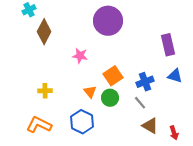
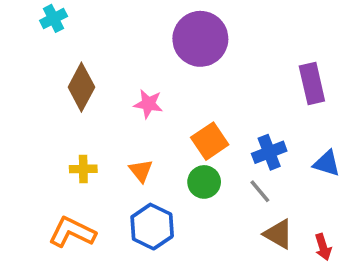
brown diamond: (44, 32) -> (81, 87), moved
blue triangle: (175, 76) -> (327, 163), moved
orange triangle: (90, 92) -> (141, 171), moved

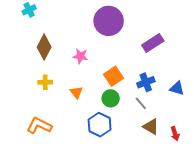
purple rectangle: (312, 83) -> (153, 43), moved, turned 70
yellow cross: (83, 169) -> (45, 82), moved
blue hexagon: (152, 227) -> (100, 125), moved

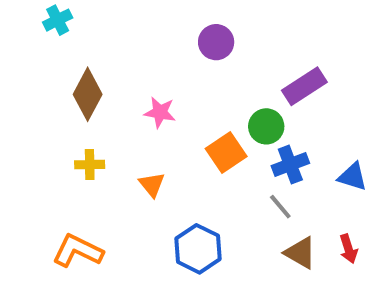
purple circle: (109, 21) -> (216, 42), size x0.6
green circle: (111, 98) -> (266, 126), moved
red arrow: (175, 134) -> (348, 249), moved

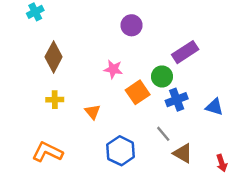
pink star: (160, 112) -> (113, 69), moved
gray line: (280, 207) -> (163, 134), moved
red arrow: (348, 249) -> (222, 163), moved

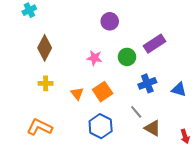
green circle: (162, 76) -> (127, 57), moved
orange square: (138, 92) -> (103, 92), moved

